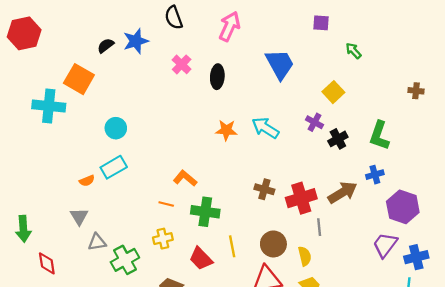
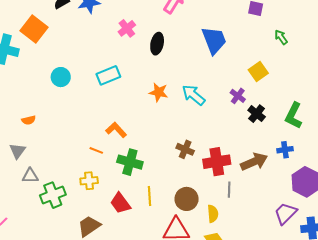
black cross: (338, 139) -> (257, 114), turned -30
cyan rectangle: (114, 167) -> (108, 75), moved

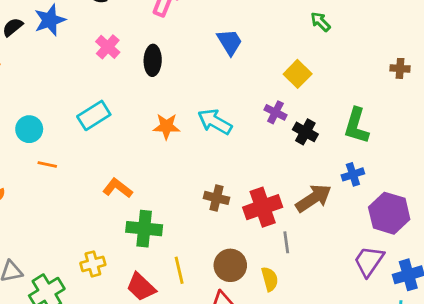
blue trapezoid: (214, 40) -> (230, 42), size x0.7
orange line: (96, 150) -> (47, 164), moved

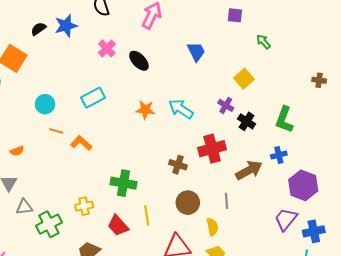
black ellipse: (153, 60) -> (139, 61), turned -50
orange L-shape: (118, 188) -> (81, 143), moved
red cross: (263, 207) -> (212, 149), moved
brown circle: (230, 265) -> (188, 203), moved

